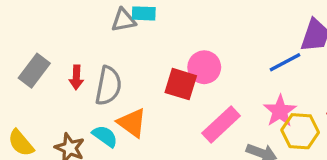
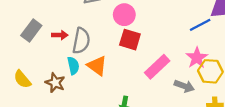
pink circle: (204, 67) -> (124, 15), moved
red arrow: (76, 77) -> (60, 35), turned -91
cyan semicircle: (105, 136) -> (73, 66), moved, turned 42

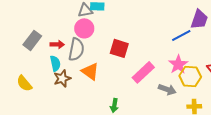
pink circle: (124, 15) -> (84, 28), moved
cyan semicircle: (73, 66) -> (55, 63), moved
brown star: (55, 83) -> (62, 78), moved, turned 30

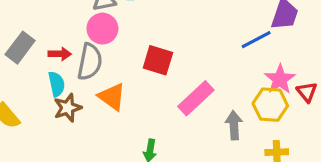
pink star: (178, 64) -> (280, 79), moved
gray arrow: (167, 89) -> (234, 125), turned -114

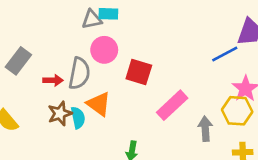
pink circle: (102, 29) -> (104, 50), moved
red arrow: (60, 54) -> (53, 80), moved
cyan semicircle: (57, 84) -> (78, 118), moved

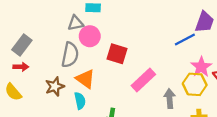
gray triangle: (92, 19) -> (76, 23), moved
red arrow: (53, 80) -> (21, 67), moved
cyan semicircle: (78, 118) -> (80, 101), moved

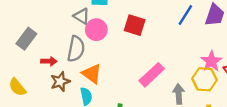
gray triangle: (76, 23) -> (82, 16), turned 42
blue line: (185, 39) -> (185, 15), moved, turned -30
red square: (117, 54) -> (135, 25), moved
red arrow: (21, 67) -> (49, 61), moved

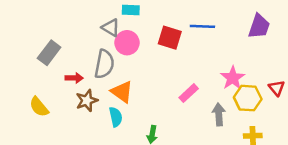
blue line: (185, 15) -> (202, 26), moved, turned 60
pink star: (211, 61) -> (233, 78), moved
pink rectangle: (152, 75) -> (189, 93), size x0.7

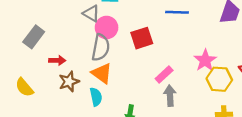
red square: (170, 38) -> (142, 38), moved, turned -35
gray semicircle: (104, 64) -> (101, 47), moved
gray arrow: (219, 114) -> (170, 96), moved

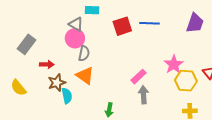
pink circle: (107, 28) -> (75, 38), moved
red square: (142, 38) -> (122, 26), moved
gray semicircle: (101, 47) -> (84, 53), size x0.7
cyan semicircle: (96, 97) -> (67, 96), moved

